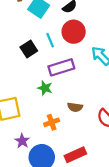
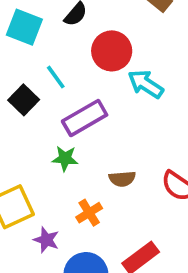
red circle: (74, 32) -> (112, 51), moved
purple star: (22, 141) -> (46, 240), moved

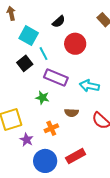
cyan square: (24, 27) -> (29, 36), moved
cyan arrow: (146, 84) -> (89, 86), moved, turned -30
purple rectangle: (85, 118) -> (56, 78), turned 45

